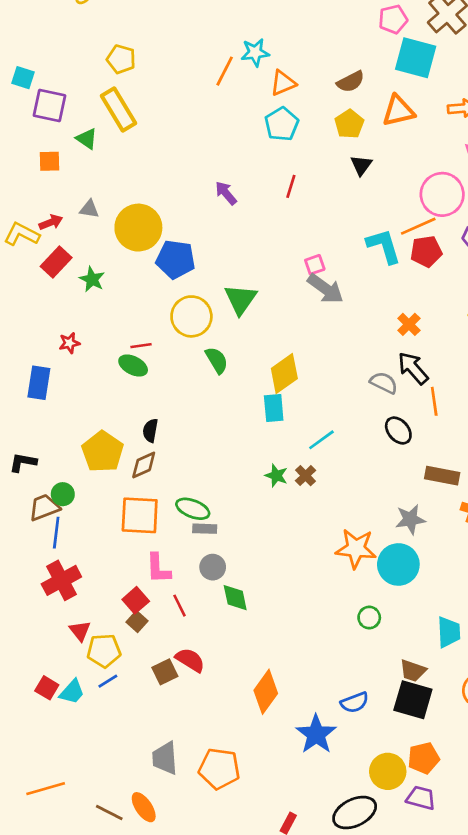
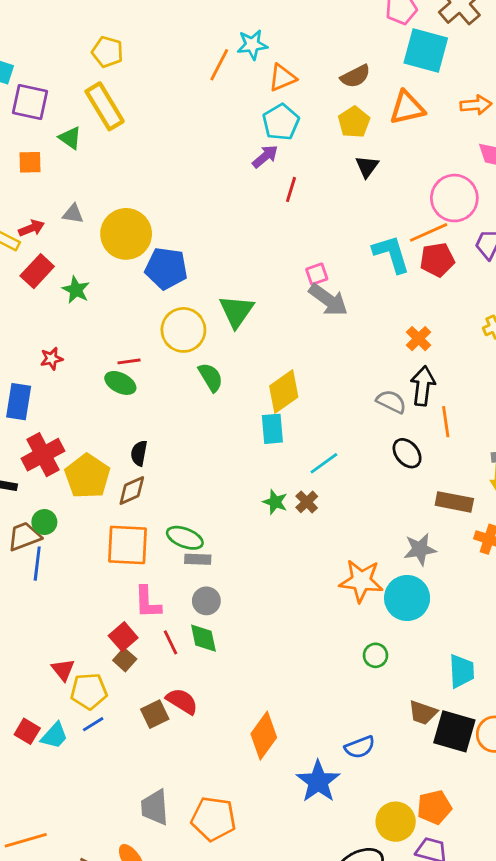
purple arrow: (226, 193) -> (265, 156), moved, turned 90
black arrow: (413, 368) -> (423, 386), turned 48
red cross: (61, 580) -> (43, 455), moved
green diamond: (235, 598) -> (203, 638), moved
black square: (413, 700) -> (454, 731), moved

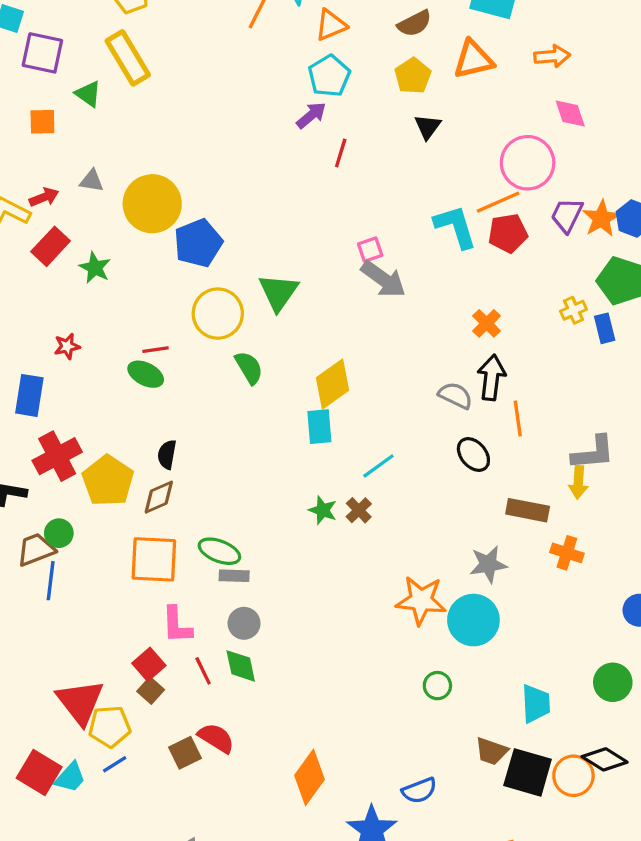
blue pentagon: (166, 268) -> (198, 243), turned -30
red triangle: (63, 670) -> (80, 702), size x1.8
red square: (27, 731) -> (39, 772), size x1.5

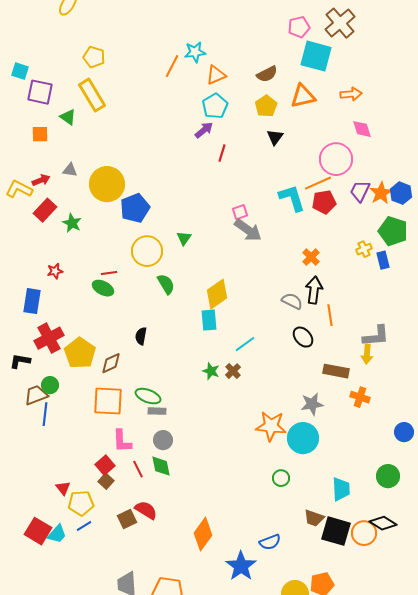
green triangle: (278, 292) -> (184, 238), size x0.6
black semicircle: (167, 454) -> (141, 336), moved
red triangle: (80, 702) -> (63, 488), size x0.5

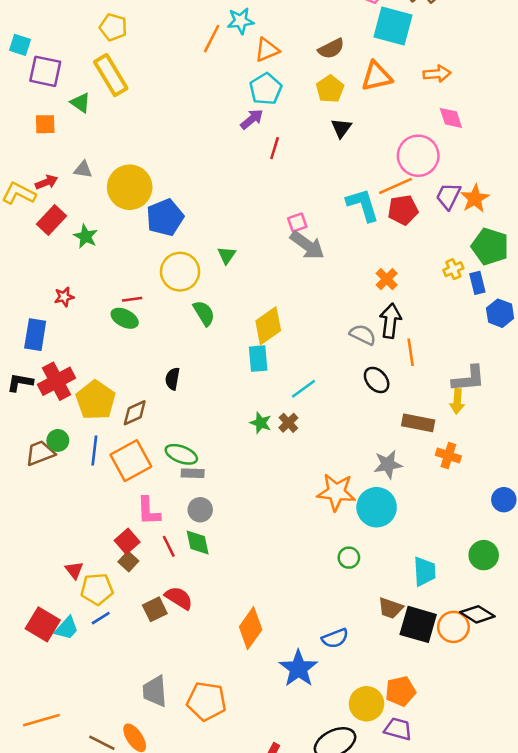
blue hexagon: (401, 193) -> (500, 313), moved
black L-shape: (20, 361) -> (20, 382), moved
orange square: (108, 401) -> (131, 461), turned -32
blue line: (45, 414) -> (94, 451), moved

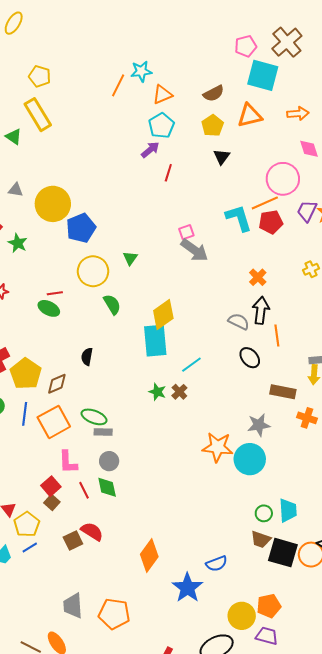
cyan rectangle: (258, 359) -> (155, 341), size x1.5
green circle: (349, 558) -> (264, 513), moved
yellow pentagon: (97, 589) -> (27, 524), turned -30

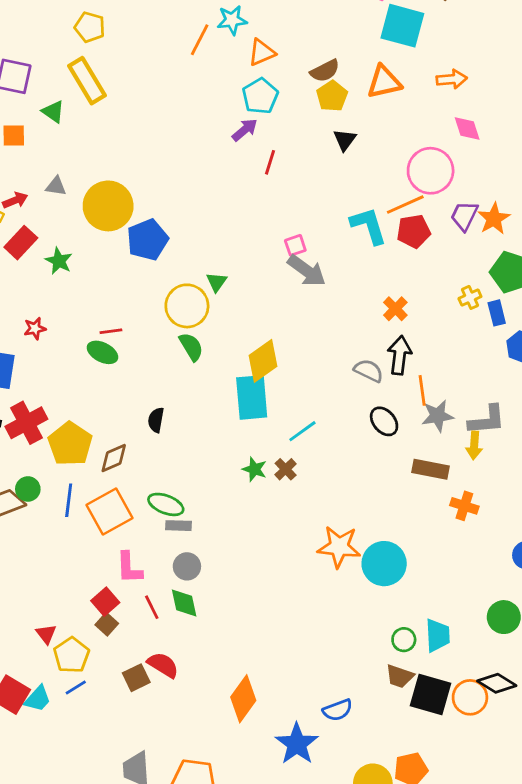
brown semicircle: (214, 93) -> (325, 71), moved
yellow circle: (93, 271) -> (187, 306), moved
gray star: (259, 425) -> (438, 416), moved

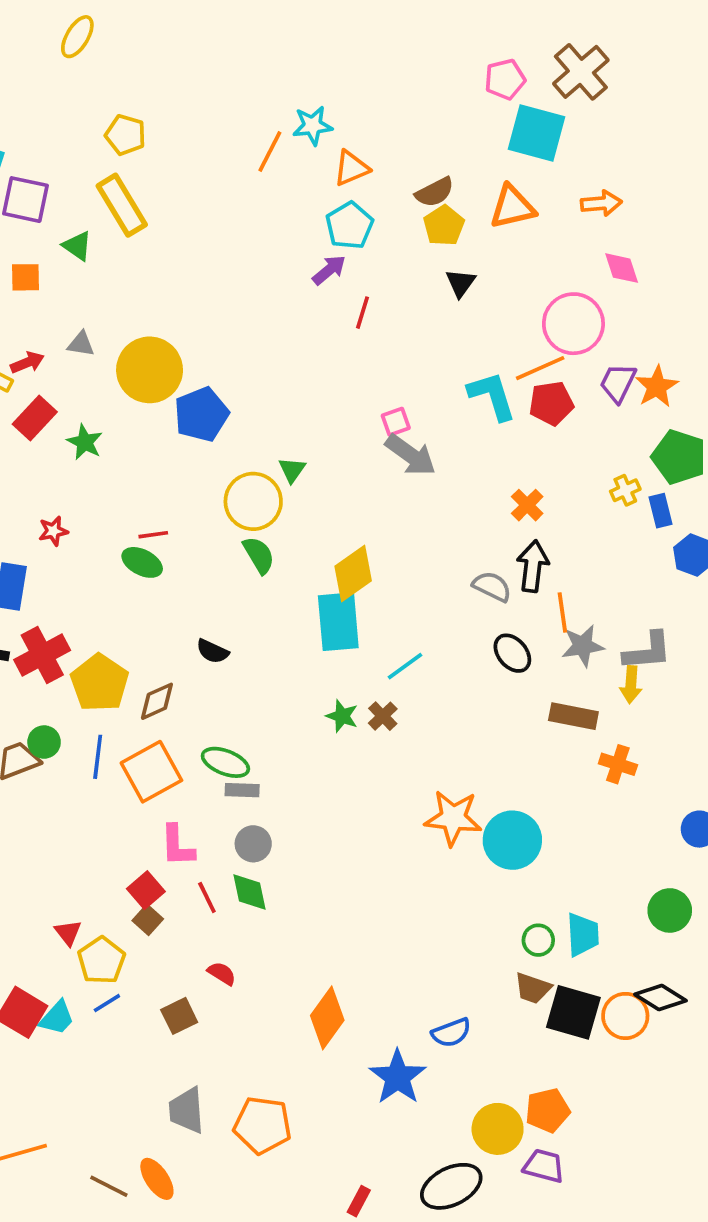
black semicircle: (156, 420) -> (212, 651), turned -75
red semicircle: (163, 665) -> (222, 973), size x0.7
brown square: (136, 678) -> (179, 1016), moved

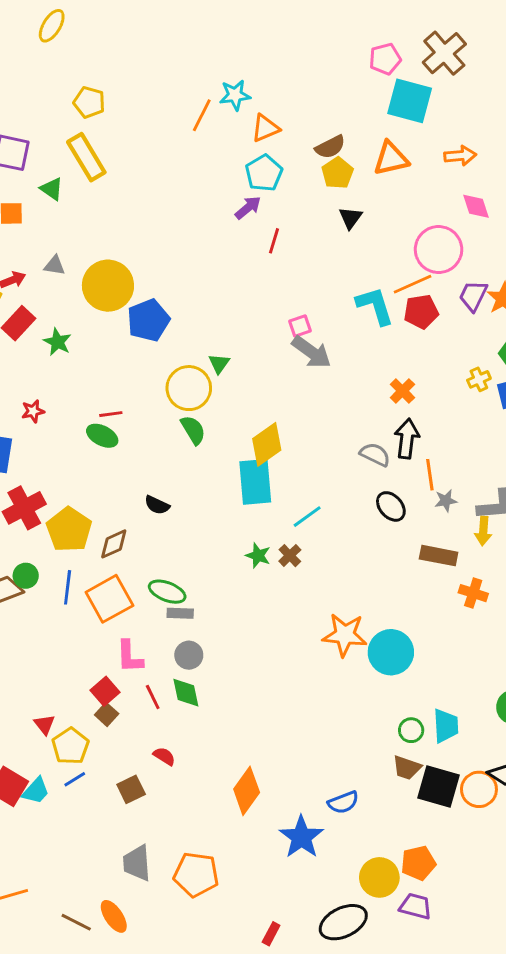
gray star: (583, 646) -> (446, 501), size x0.7

